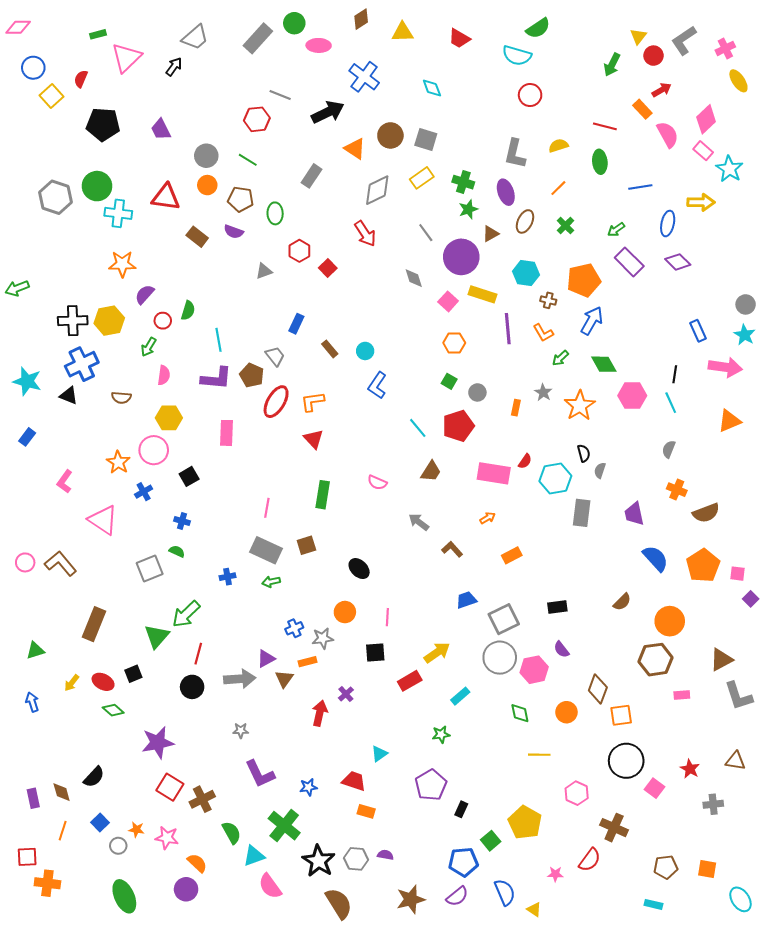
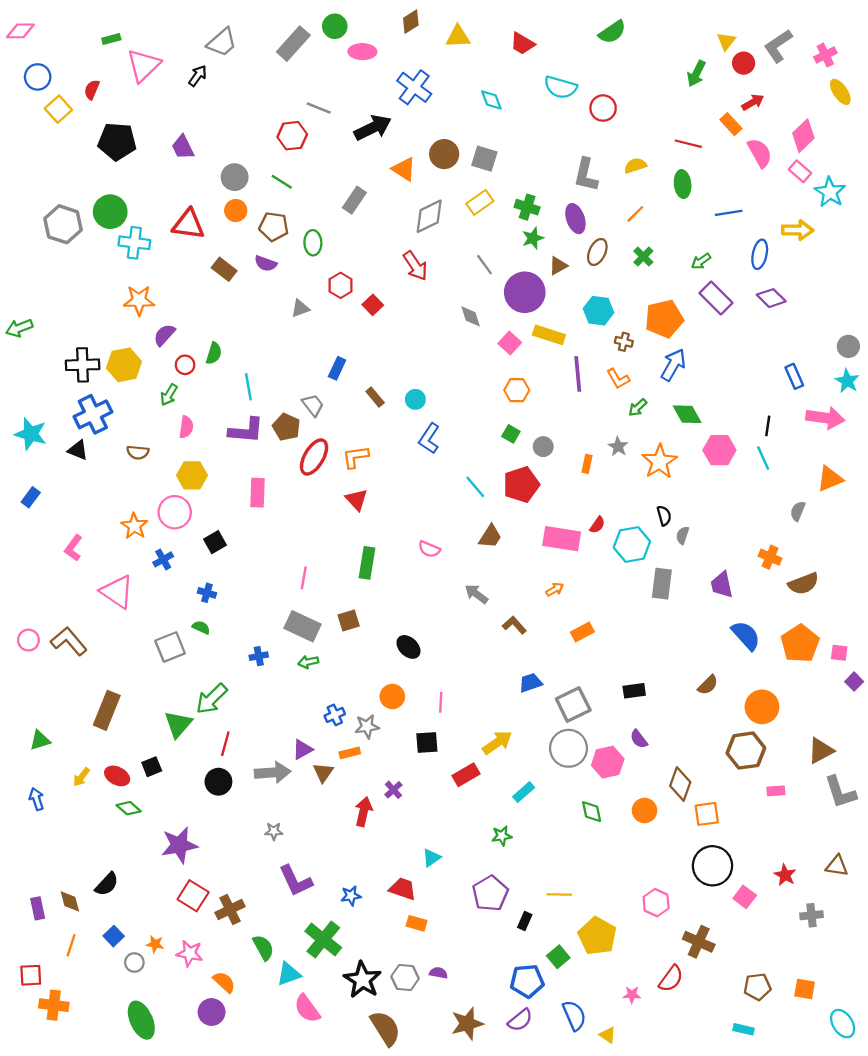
cyan semicircle: (517, 56) -> (560, 87), moved
gray semicircle: (669, 449) -> (798, 511), moved
yellow line: (539, 755) -> (559, 895), moved

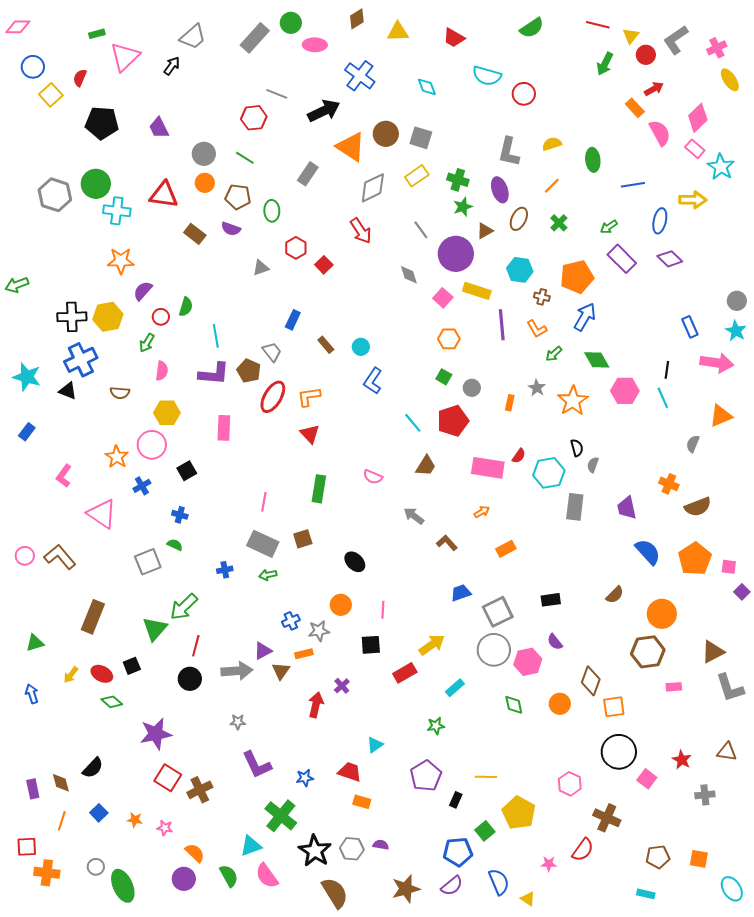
red line: (688, 144) -> (598, 25), moved
orange triangle: (404, 169) -> (351, 147), size x1.4
green semicircle: (263, 948) -> (229, 876), moved
pink star: (190, 953) -> (165, 828), size x0.7
gray circle: (134, 963) -> (96, 867), moved

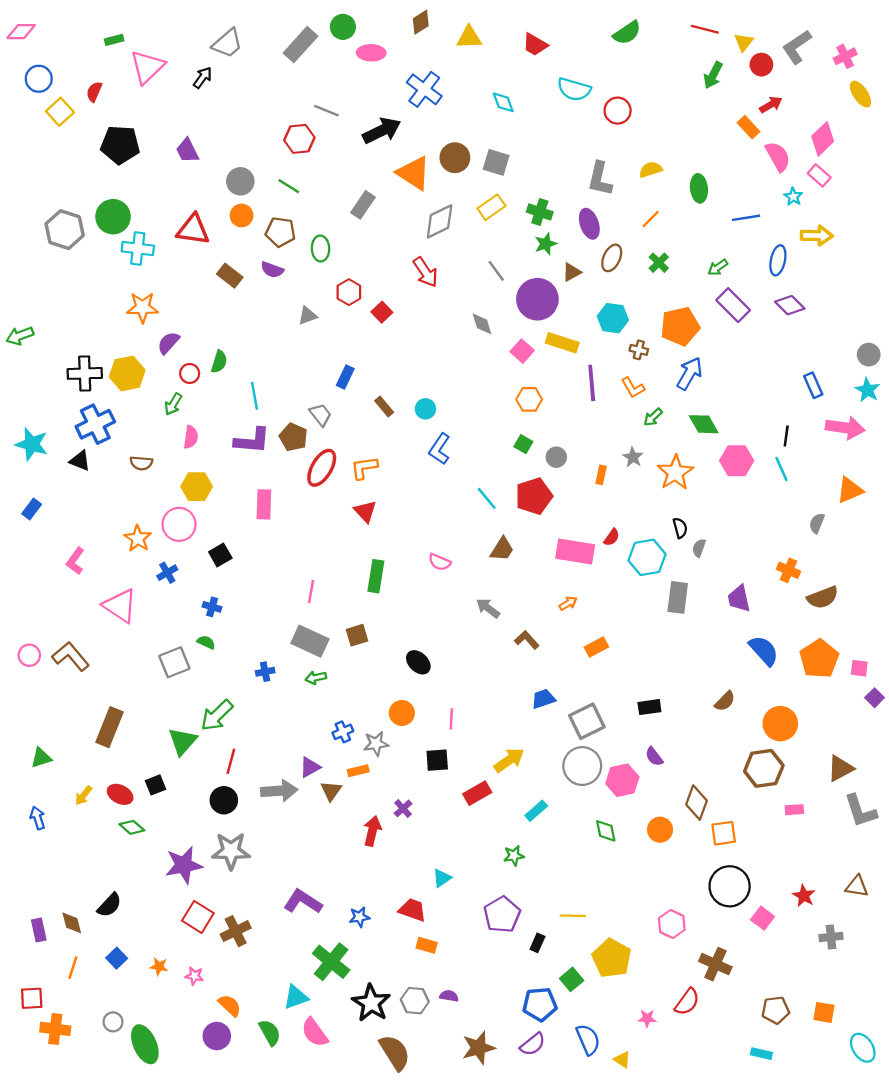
cyan star: (721, 167) -> (793, 197), moved, size x0.6
gray star: (238, 722) -> (231, 851), moved, size x2.0
purple L-shape: (257, 765) -> (303, 902), turned 148

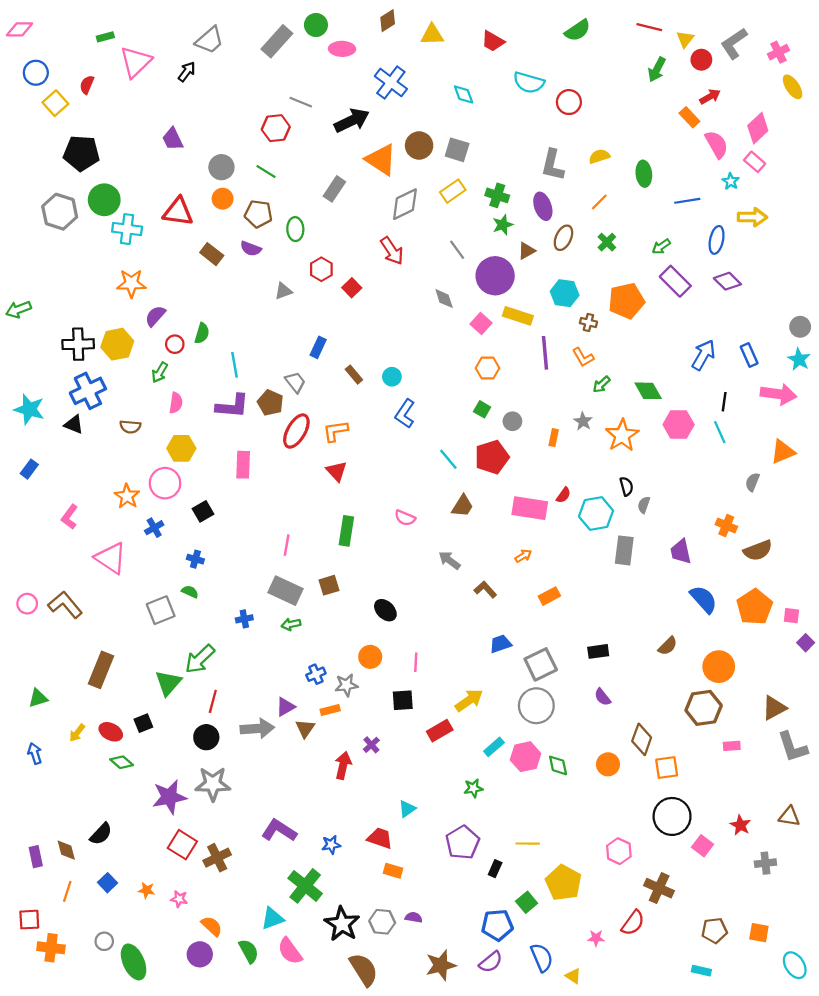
black pentagon: (120, 145) -> (81, 153), moved
blue arrow: (689, 373) -> (704, 355), moved
pink hexagon: (622, 780) -> (525, 757), moved

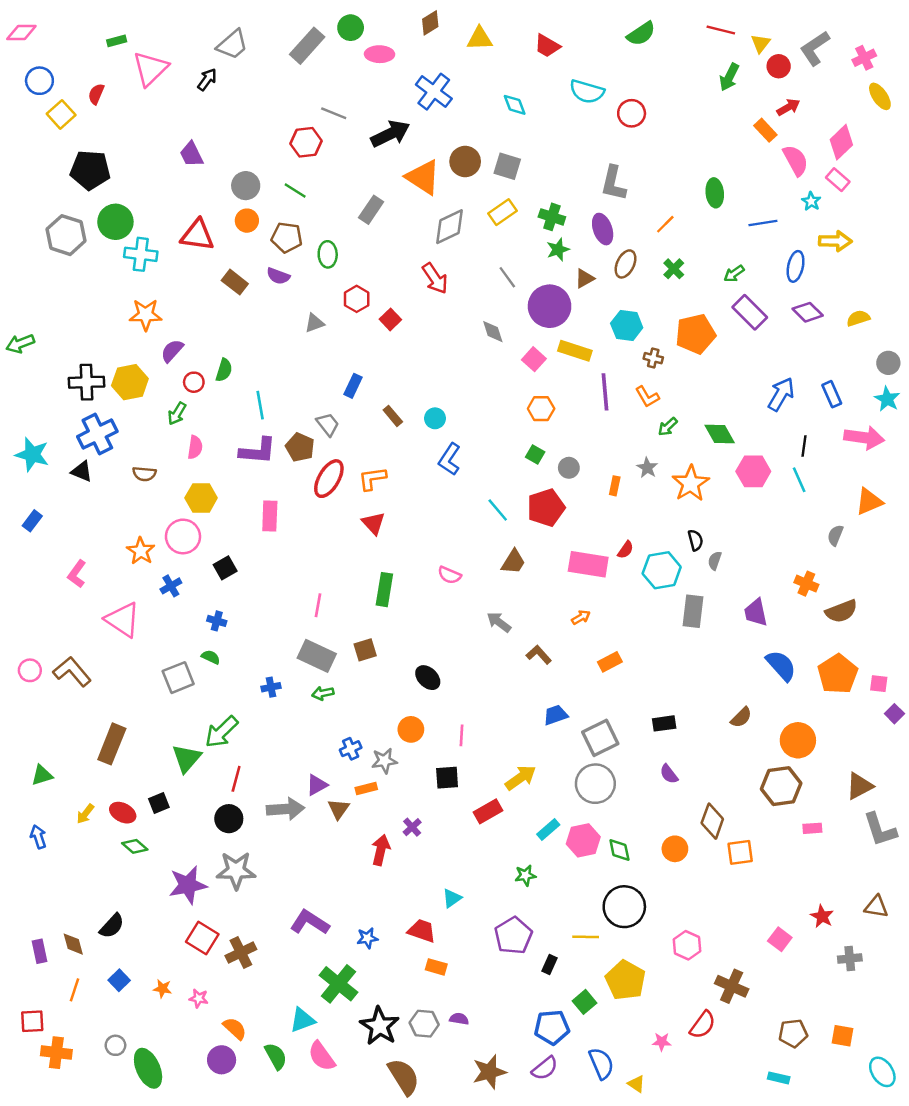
yellow semicircle: (599, 156) -> (858, 318), moved
black circle: (672, 816) -> (624, 907), moved

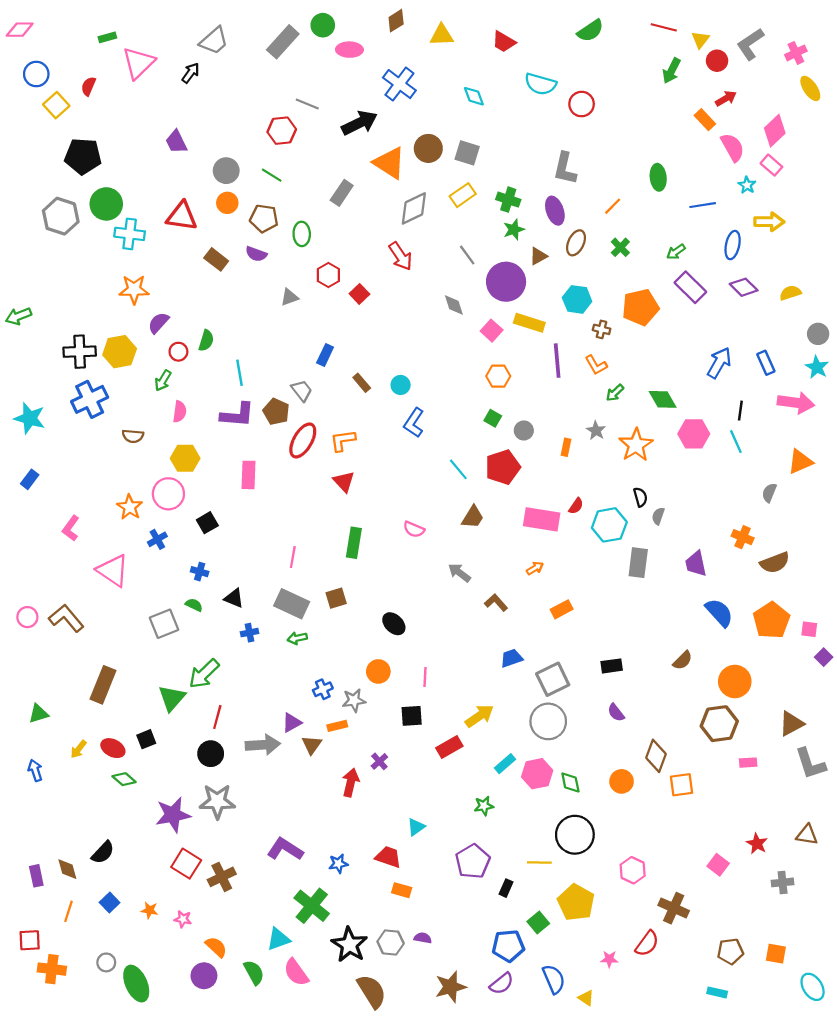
black triangle: (82, 471) -> (234, 598), moved

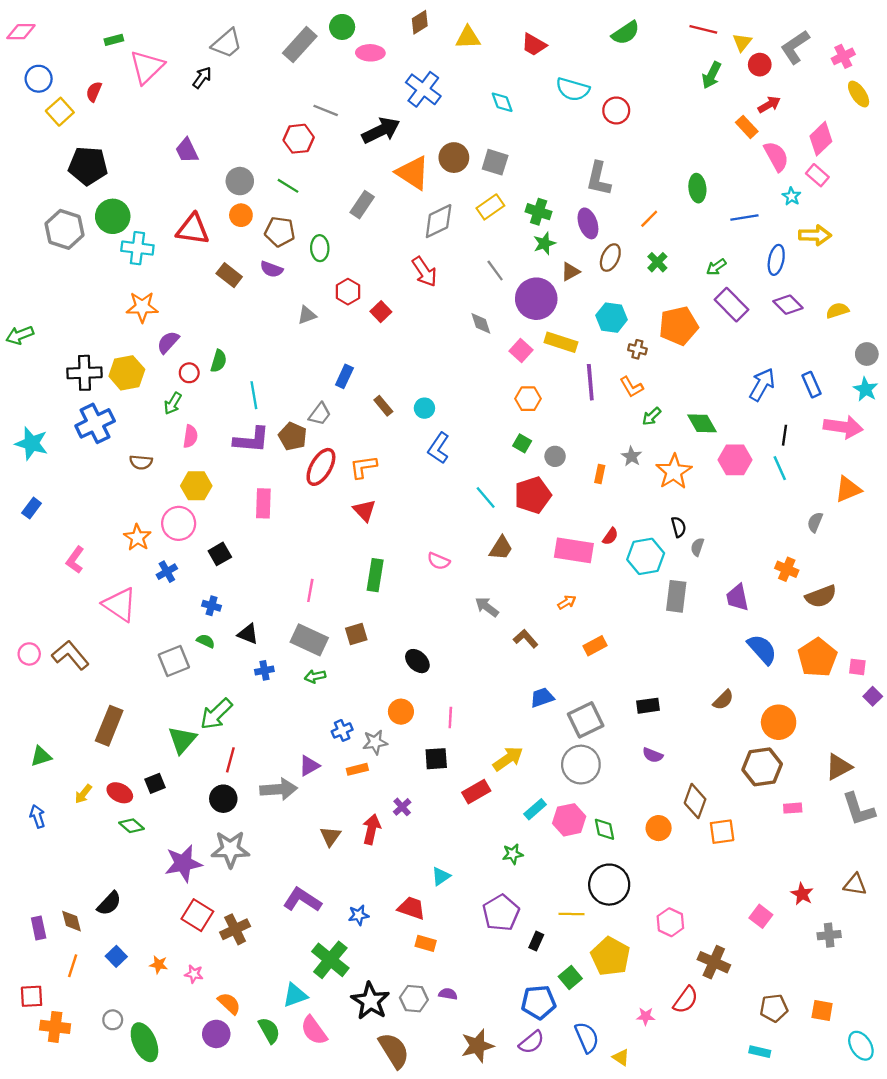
gray trapezoid: (302, 391) -> (320, 414), turned 75
purple semicircle: (616, 713) -> (653, 755), turned -30
brown triangle: (312, 745) -> (330, 836), moved

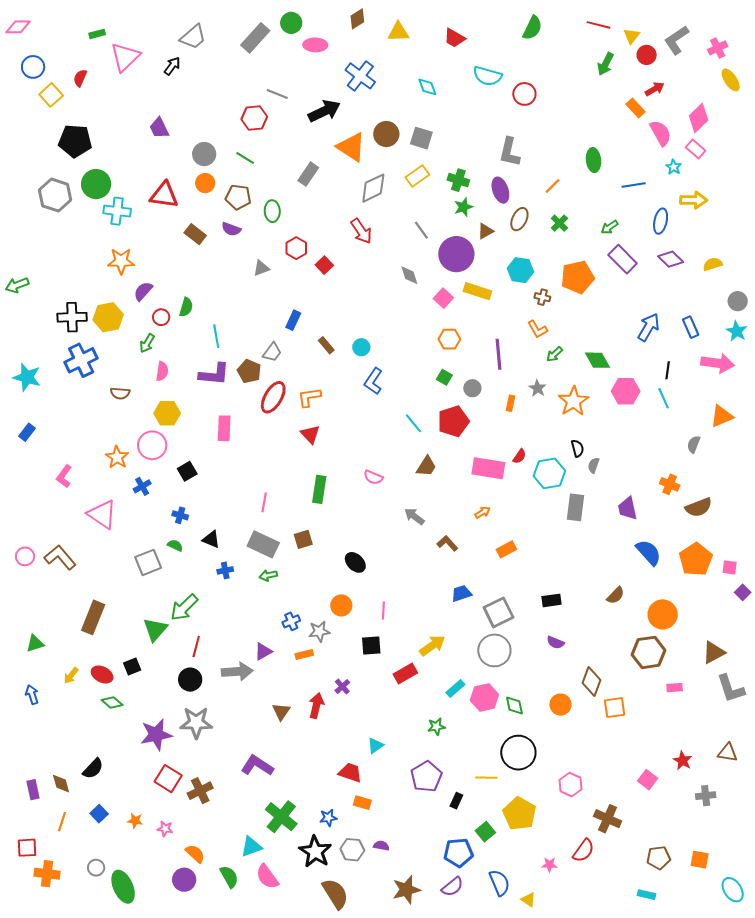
green semicircle: (626, 33) -> (532, 28), turned -30
purple line: (590, 382) -> (498, 354), moved
blue star: (359, 915) -> (328, 818), moved

